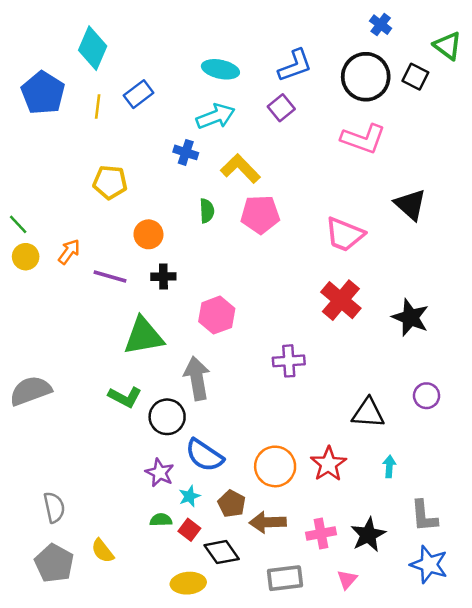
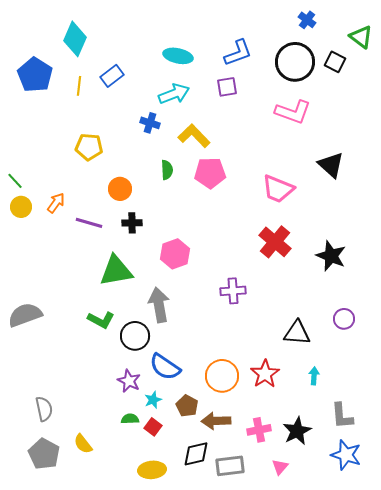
purple square: (281, 108) -> (227, 87), turned 30
black diamond: (222, 552) -> (196, 454), moved, turned -68

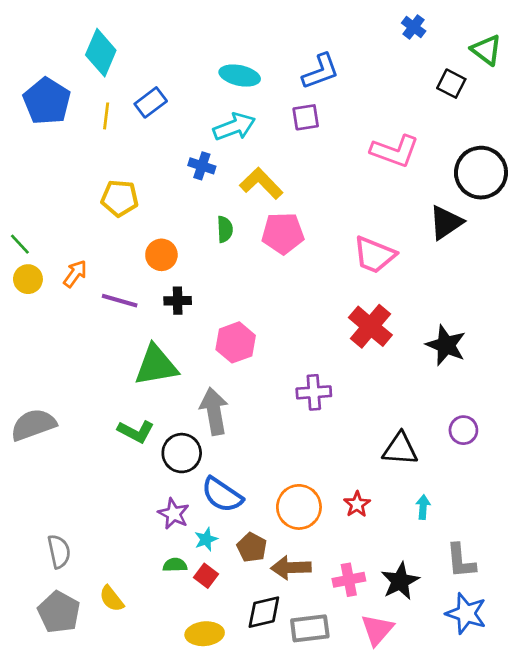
black circle: (295, 62) -> (481, 173), moved
black triangle: (331, 165) -> (446, 222), turned 44
red star: (265, 374) -> (357, 504), size x0.7
pink triangle: (280, 467) -> (377, 630), size x1.5

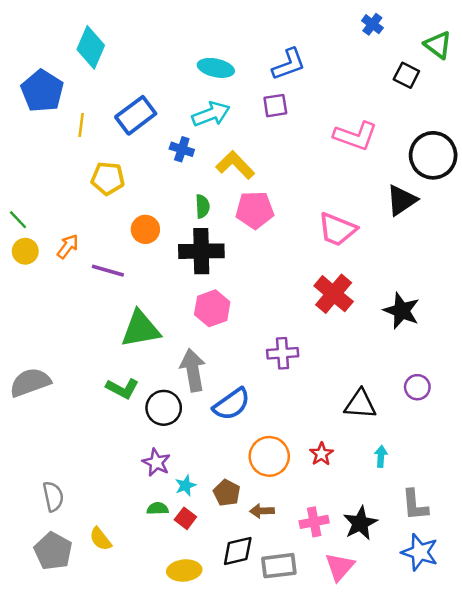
blue rectangle: (151, 102) -> (136, 115), moved, size x1.4
yellow line: (106, 116) -> (81, 125), moved
black cross: (178, 301) -> (201, 251), moved, size x1.8
blue semicircle: (222, 495) -> (232, 404), moved, turned -69
brown arrow: (291, 568) -> (262, 511), size x0.7

